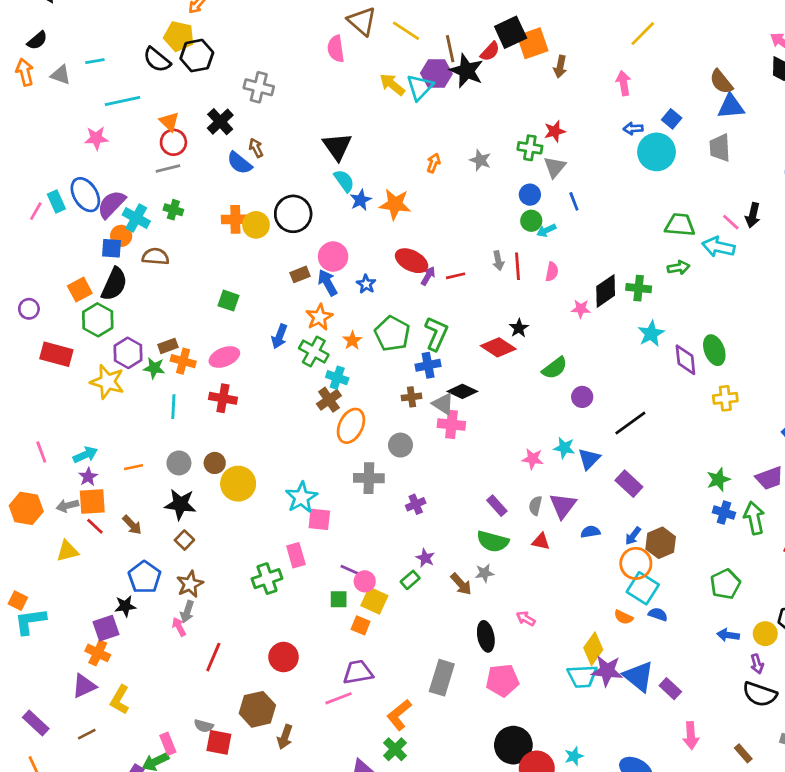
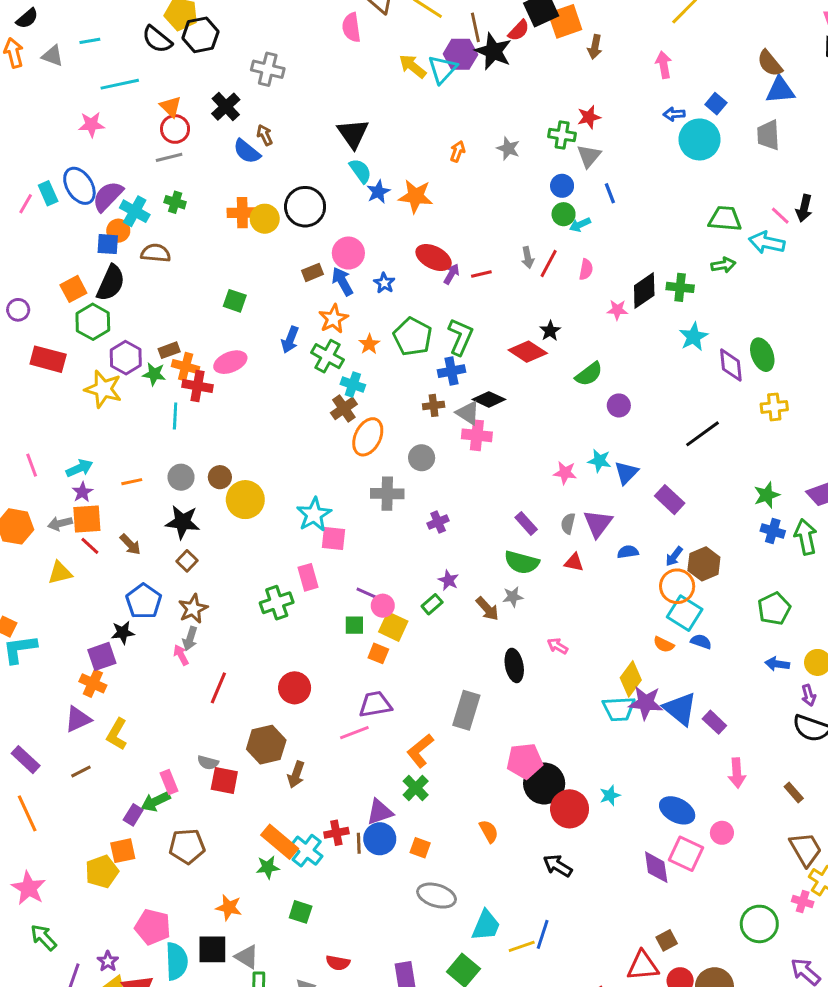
red line: (517, 266) -> (549, 263), turned 32
red cross: (223, 398) -> (197, 386), moved
black line: (630, 423) -> (703, 434), moved
pink pentagon: (502, 680) -> (525, 761), moved

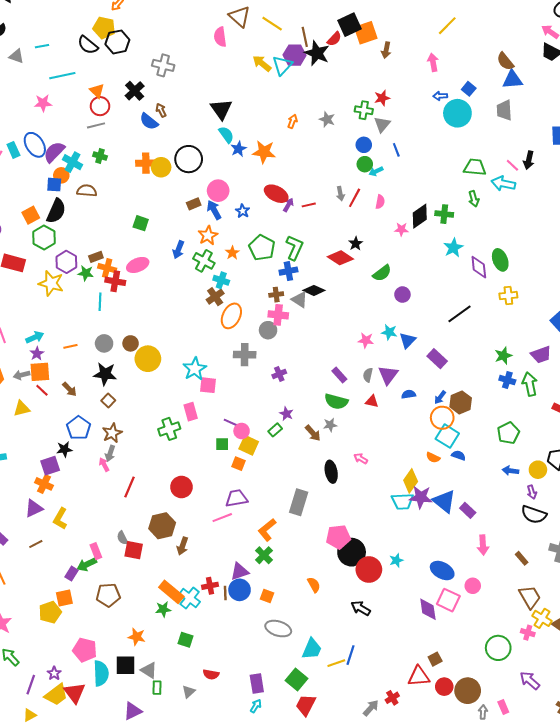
green arrow: (723, 265) -> (474, 199), turned 84
pink cross: (477, 435) -> (278, 315), moved
gray semicircle: (208, 763) -> (122, 538), turned 48

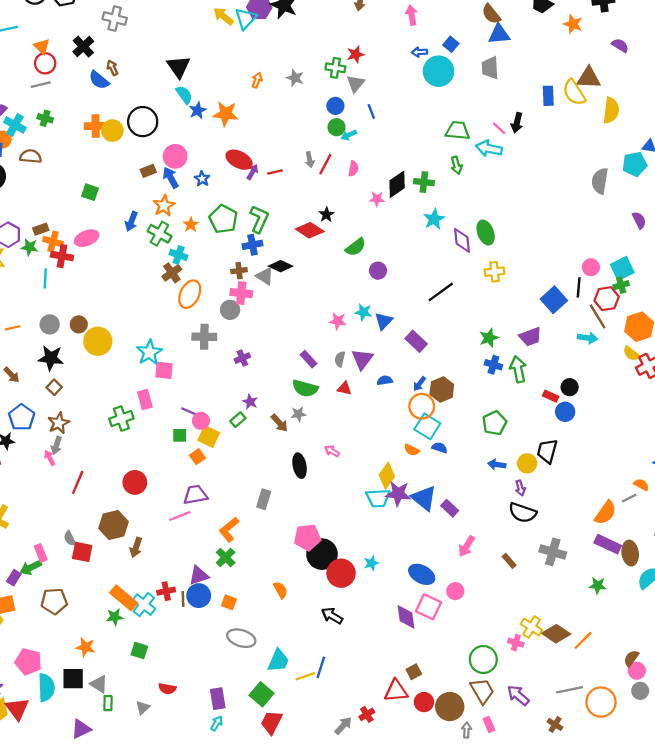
orange square: (239, 464) -> (198, 457), turned 32
gray rectangle: (299, 502) -> (264, 499), size x0.7
pink arrow: (483, 545) -> (467, 546), turned 36
brown trapezoid: (530, 597) -> (482, 691), moved

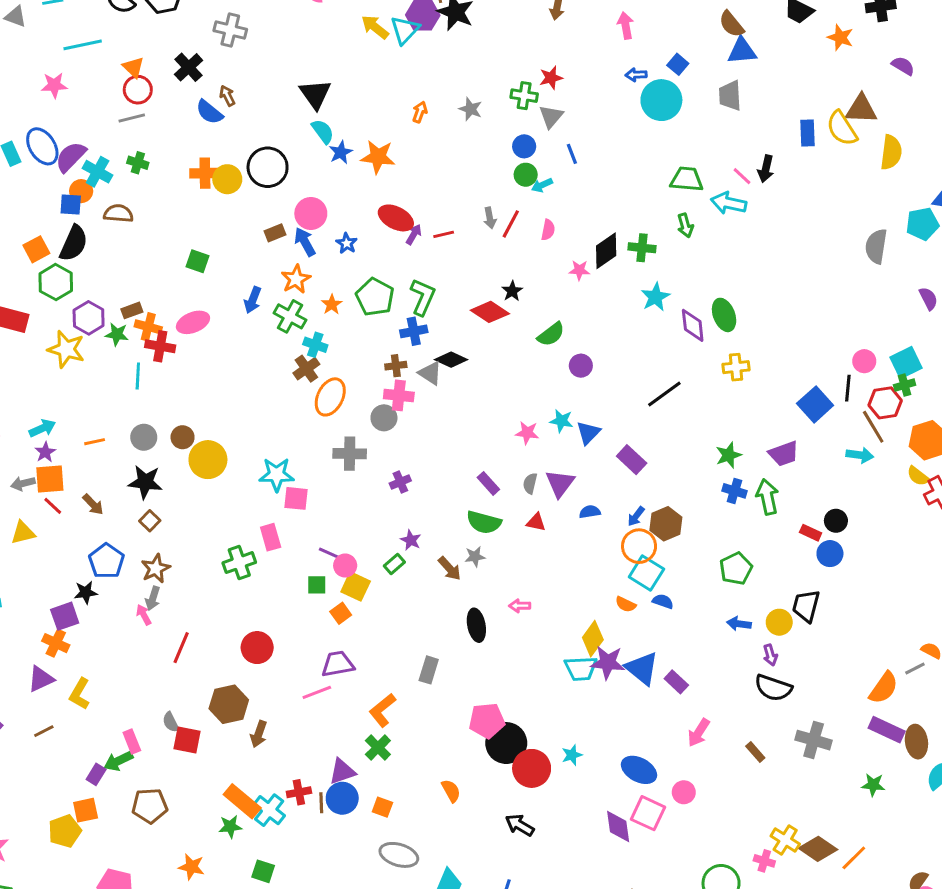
cyan star: (149, 352) -> (277, 475), turned 30
pink arrow: (332, 451) -> (520, 606), turned -32

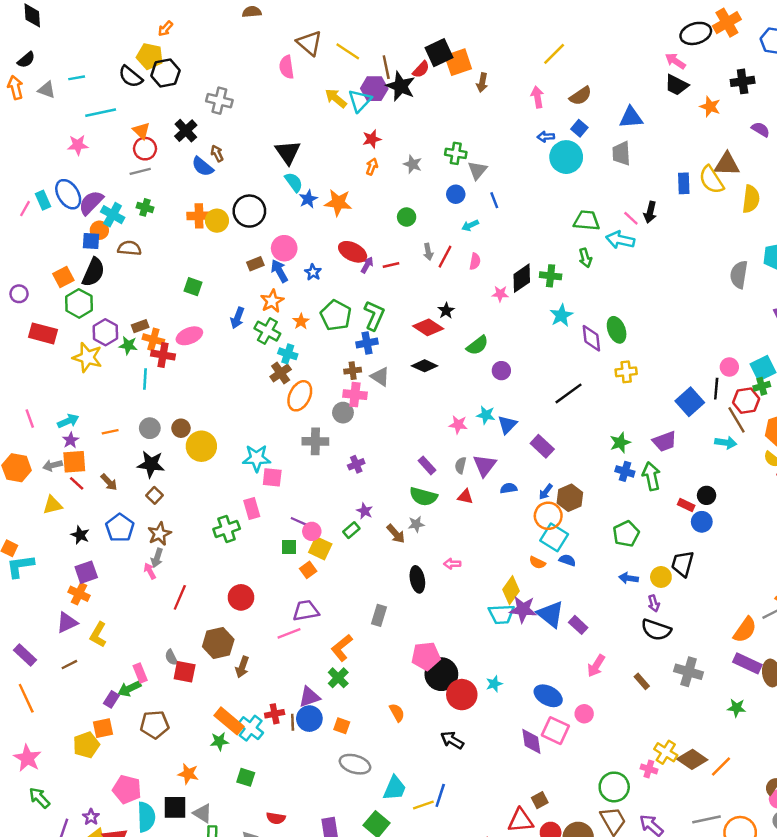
brown semicircle: (731, 24) -> (581, 96), moved, turned -85
red star: (551, 78) -> (372, 139), moved
green circle: (526, 175) -> (407, 217), moved
black diamond: (451, 360) -> (425, 366), moved
black star: (86, 592) -> (80, 535), moved, turned 30

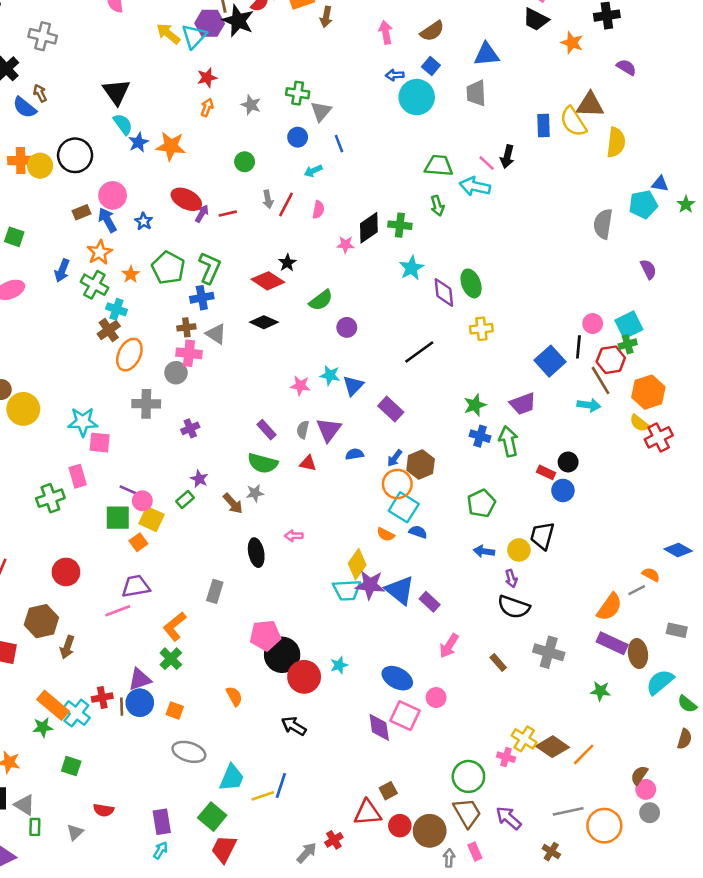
green square: (289, 547) -> (118, 518), size x1.5

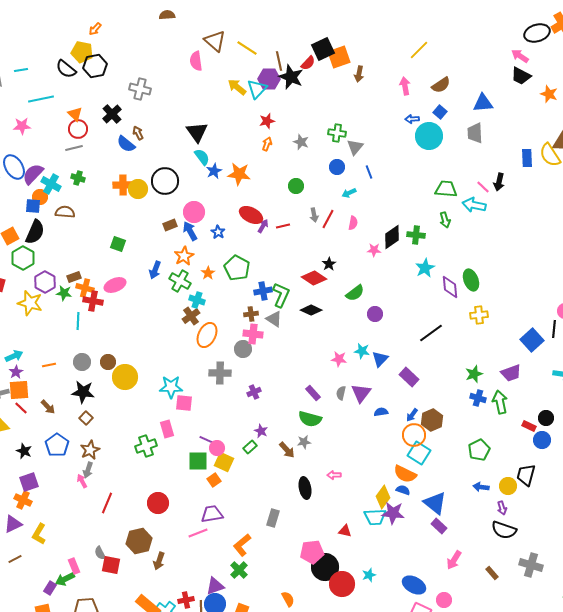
green L-shape: (210, 268) -> (281, 295), moved
red triangle: (308, 463) -> (345, 531), moved
blue semicircle: (418, 532) -> (403, 490), moved
orange semicircle: (386, 534) -> (405, 474), size x1.6
blue triangle: (400, 590) -> (435, 503), moved

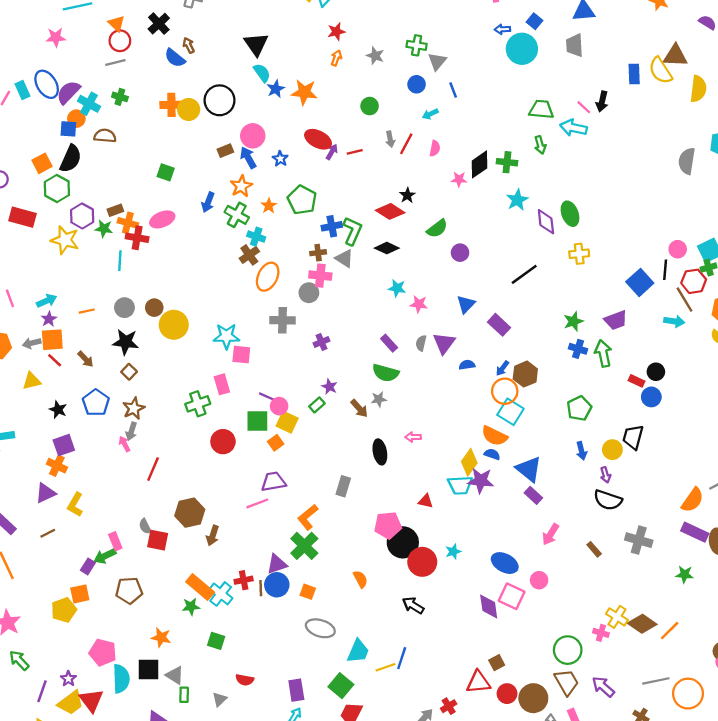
cyan star: (362, 351) -> (397, 288), moved
blue arrow: (481, 487) -> (581, 451), turned -112
red circle: (158, 503) -> (223, 442), moved
green cross: (239, 570) -> (304, 546), size x1.4

